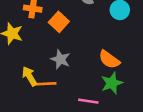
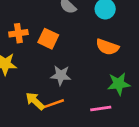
orange semicircle: (109, 60) -> (107, 47), moved
green star: (112, 83) -> (119, 84), turned 30

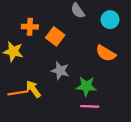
green star: (119, 84) -> (86, 86), moved
orange line: (53, 104) -> (18, 93), moved

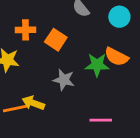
green star: (86, 86) -> (97, 65), moved
yellow arrow: (33, 89) -> (33, 103), turned -30

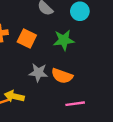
orange semicircle: (116, 57) -> (62, 76), moved
green star: (97, 65) -> (64, 40), moved

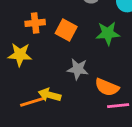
orange semicircle: (62, 76) -> (107, 87), moved

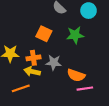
orange cross: (35, 23) -> (33, 58), moved
yellow arrow: (50, 95) -> (32, 71), moved

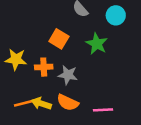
green star: (75, 35) -> (97, 44), turned 30
yellow arrow: (32, 71) -> (41, 104), moved
orange semicircle: (76, 75) -> (68, 102), moved

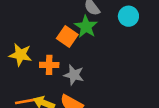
green star: (97, 44) -> (86, 27), moved

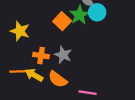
cyan circle: (128, 16) -> (97, 12), moved
orange cross: (49, 65) -> (41, 56), moved

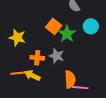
cyan circle: (97, 12) -> (91, 26), moved
green star: (79, 15) -> (67, 34), moved
orange semicircle: (58, 79) -> (70, 79), moved, turned -126

